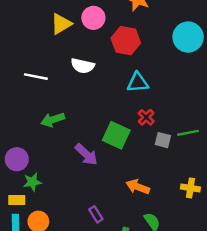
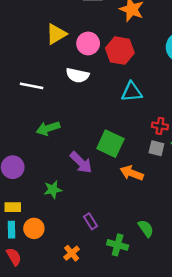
pink circle: (93, 18) -> (88, 43), moved
red cross: (146, 117) -> (160, 126), moved, turned -35
green star: (32, 182) -> (53, 190), moved
orange arrow: (138, 187) -> (132, 173), moved

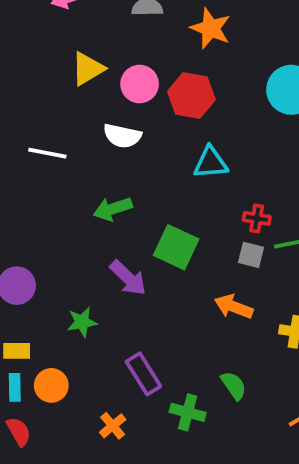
green arrow: (48, 128) -> (113, 209), moved
orange arrow: (132, 173) -> (234, 307), moved
purple rectangle: (90, 221) -> (143, 374), size x1.5

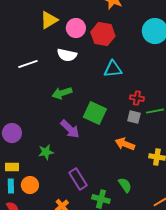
white line: (47, 153) -> (28, 64), turned -30

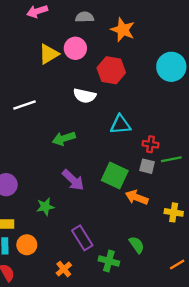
pink circle: (76, 28) -> (75, 48), moved
white semicircle: (67, 55) -> (85, 96), moved
cyan triangle: (113, 69) -> (120, 125), moved
green square: (95, 113) -> (115, 175), moved

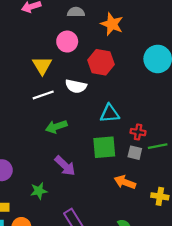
yellow triangle: (49, 54) -> (42, 66), moved, turned -30
white line: (25, 105) -> (43, 95), moved
green square: (115, 175) -> (104, 147), moved, turned -30

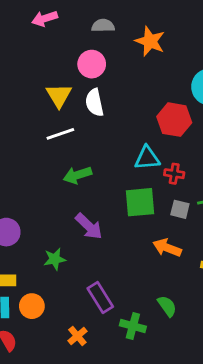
red hexagon: (101, 62) -> (174, 120), moved
white semicircle: (76, 86) -> (95, 103), moved, turned 66
red cross: (138, 132) -> (174, 174), moved

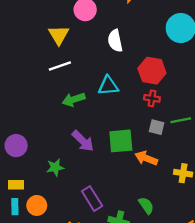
white semicircle: (95, 103) -> (115, 41), moved
red hexagon: (174, 120) -> (152, 71), moved
cyan triangle: (147, 158) -> (108, 86), moved
green square: (140, 202) -> (121, 141), moved

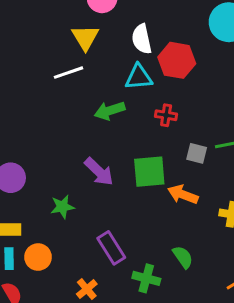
yellow triangle: (59, 35) -> (85, 37), moved
red hexagon: (152, 71) -> (177, 60), moved
cyan triangle: (108, 86) -> (139, 77), moved
red cross: (152, 98) -> (166, 115), moved
green arrow: (74, 99) -> (110, 111), moved

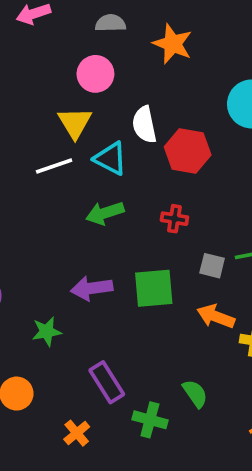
cyan triangle: (139, 77) -> (111, 159), moved, turned 32
purple arrow: (99, 172) -> (92, 288), turned 128
orange arrow: (183, 195) -> (216, 316), moved

